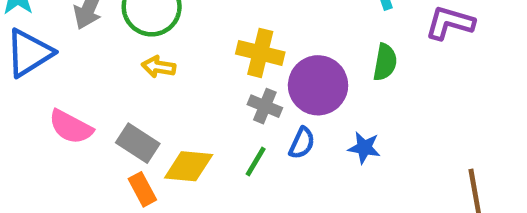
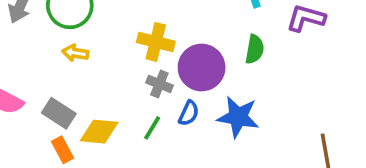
blue star: (364, 148) -> (238, 117), size x1.6

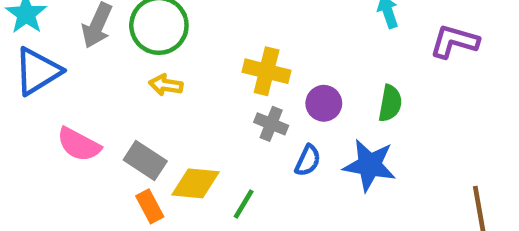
green semicircle: (255, 49) -> (390, 103), moved
purple circle: (202, 68) -> (324, 103), size x0.6
green line: (152, 128) -> (244, 204), moved

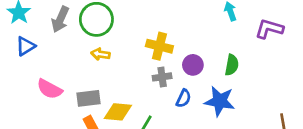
blue triangle: (38, 71) -> (25, 46), size x0.7
gray cross: (271, 124) -> (162, 77), turned -30
gray rectangle: (145, 161) -> (88, 98), turned -40

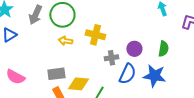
yellow cross: (159, 46) -> (95, 35), moved
pink semicircle: (50, 89) -> (15, 77), moved
blue semicircle: (184, 98) -> (127, 74), size x1.5

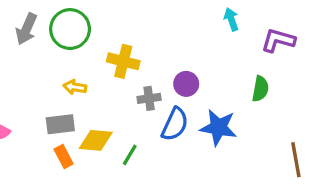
yellow arrow: (65, 41) -> (75, 87), moved
green semicircle: (163, 49) -> (260, 89), moved

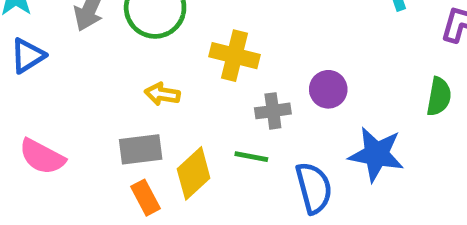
blue semicircle: (175, 124) -> (314, 188), moved, turned -40
yellow diamond: (96, 140) -> (194, 173), turned -48
green line: (130, 155) -> (251, 157), moved, turned 70

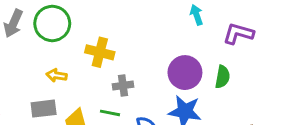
purple circle: (328, 89) -> (185, 73), moved, size x1.5

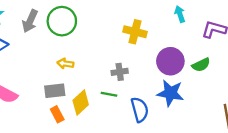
yellow cross: (100, 52) -> (135, 32), moved
green semicircle: (222, 77) -> (201, 65), turned 54

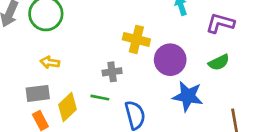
yellow cross: (135, 32) -> (136, 39), moved
green semicircle: (201, 65) -> (219, 62), moved
blue star: (170, 93) -> (188, 96), moved

